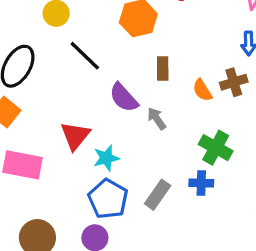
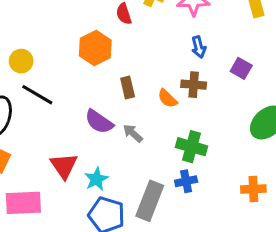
black line: (85, 56) -> (37, 95), moved
brown cross: (234, 82) -> (194, 85), turned 35
gray rectangle: (158, 195) -> (150, 201), size x1.4

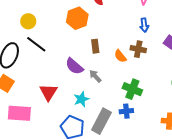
cyan star: (96, 179) -> (81, 99), moved

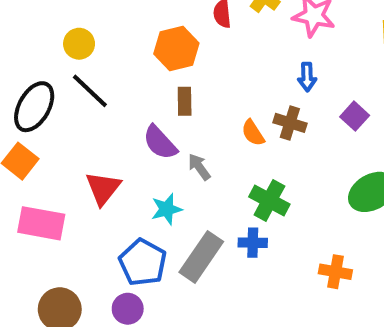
brown rectangle: (95, 46) -> (185, 101), moved

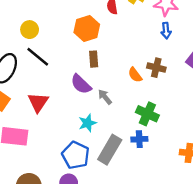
blue arrow: (307, 77) -> (166, 31), moved
red triangle: (103, 188) -> (38, 102), moved

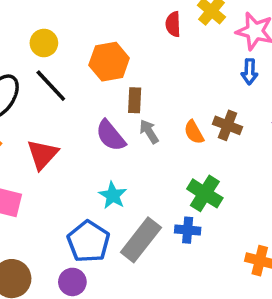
orange hexagon: (87, 28) -> (109, 62), moved
gray arrow: (105, 97) -> (149, 132), moved
cyan star: (87, 123) -> (113, 195), turned -30

